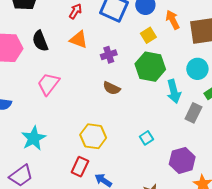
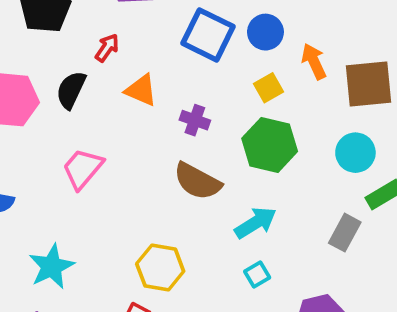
red arrow: (75, 11) -> (107, 48), moved
black semicircle: (40, 41) -> (71, 90), turned 45
purple cross: (109, 55) -> (195, 120), turned 35
brown semicircle: (112, 88) -> (197, 181), size x1.5
cyan arrow: (174, 91) -> (256, 223), moved, turned -110

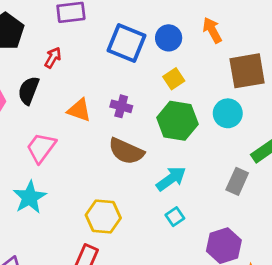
orange arrow: (314, 61) -> (212, 30), moved
orange triangle: (141, 90) -> (79, 110), moved
cyan circle: (355, 153) -> (228, 113), moved
cyan star: (52, 267) -> (30, 197), moved

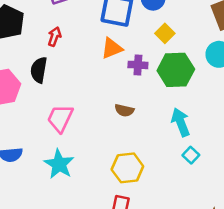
purple cross: (121, 106) -> (138, 65), moved
orange triangle: (79, 110) -> (112, 48), moved, turned -30
brown semicircle: (126, 151) -> (124, 110), moved, size x0.6
cyan arrow: (171, 179) -> (181, 122), turned -64

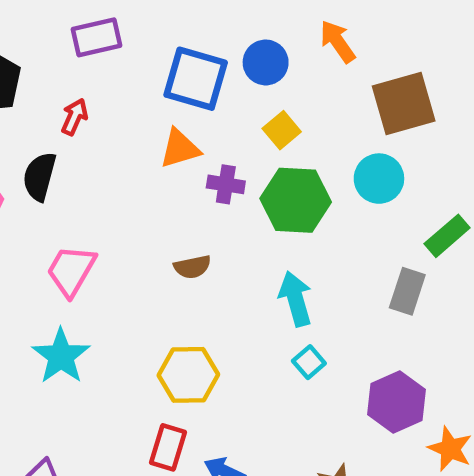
brown semicircle: (124, 110) -> (192, 267), turned -30

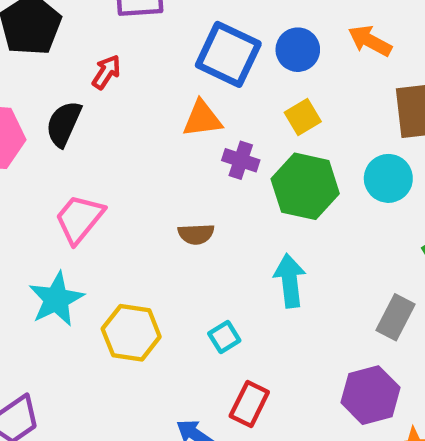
orange arrow: (338, 42) -> (370, 41), turned -36
gray rectangle: (407, 291) -> (396, 317), moved
cyan square: (309, 362) -> (224, 337), moved
yellow hexagon: (188, 375) -> (131, 333), moved
red rectangle: (168, 447) -> (249, 404), moved

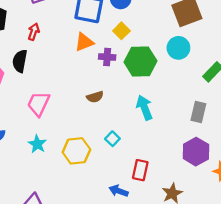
yellow square: (303, 117) -> (121, 31), moved
cyan star: (56, 299) -> (37, 144), size x0.7
cyan square: (224, 337) -> (112, 139), moved

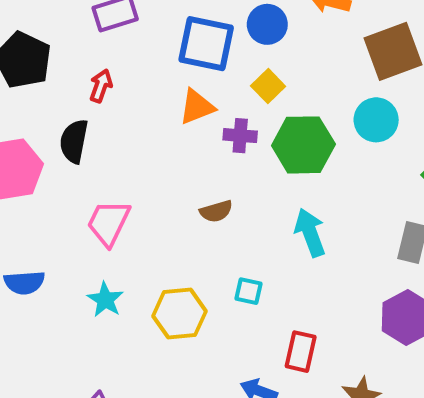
cyan square: (112, 139) -> (248, 291), turned -32

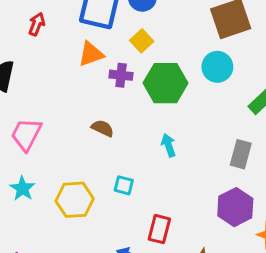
red arrow: (101, 86) -> (37, 24), moved
brown semicircle: (216, 211) -> (103, 128), turned -140
cyan arrow: (310, 233) -> (168, 145), size x0.7

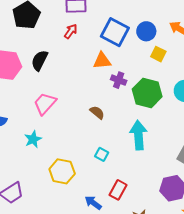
yellow square: (142, 41) -> (158, 54), moved, turned -35
cyan arrow: (168, 145) -> (138, 135), size x1.8
yellow hexagon: (75, 200) -> (62, 171), moved

